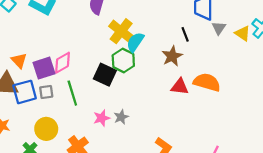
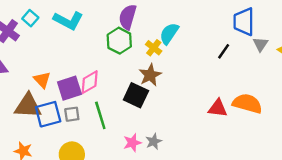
yellow cross: (121, 31) -> (154, 48), size x0.6
black line: (185, 34) -> (224, 51), turned 56
cyan semicircle: (135, 42) -> (169, 34), moved
brown star: (172, 56) -> (150, 75), moved
green hexagon: (123, 60) -> (119, 41), moved

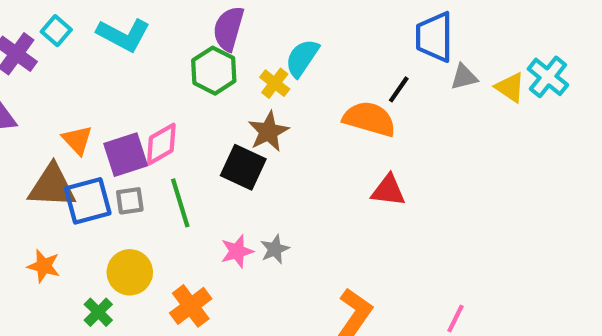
gray triangle: (260, 44) -> (464, 77), turned 42
orange semicircle: (247, 104) -> (369, 119), moved

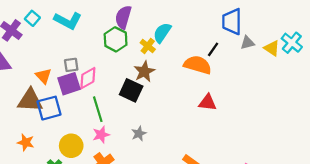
gray square: (130, 201) -> (71, 65), moved
gray star: (275, 249) -> (139, 134), moved
pink star: (237, 251) -> (101, 135), moved

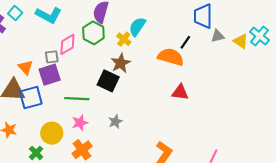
pink diamond: (88, 78) -> (67, 44), moved
green line: (98, 109) -> (77, 99), turned -70

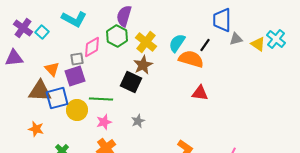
cyan square: (15, 13) -> (42, 32), moved
cyan semicircle: (137, 27) -> (177, 43), moved
yellow cross: (124, 39) -> (146, 42), size x1.5
yellow circle: (52, 133) -> (77, 110), moved

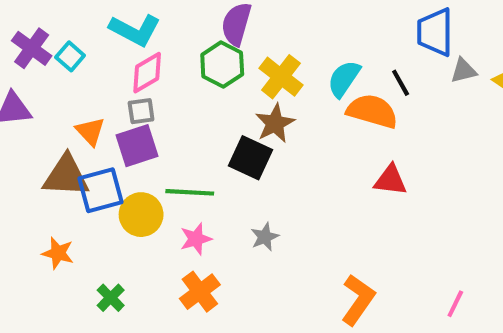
black line: (205, 45) -> (401, 83), turned -64
pink diamond: (92, 47) -> (147, 73), moved

